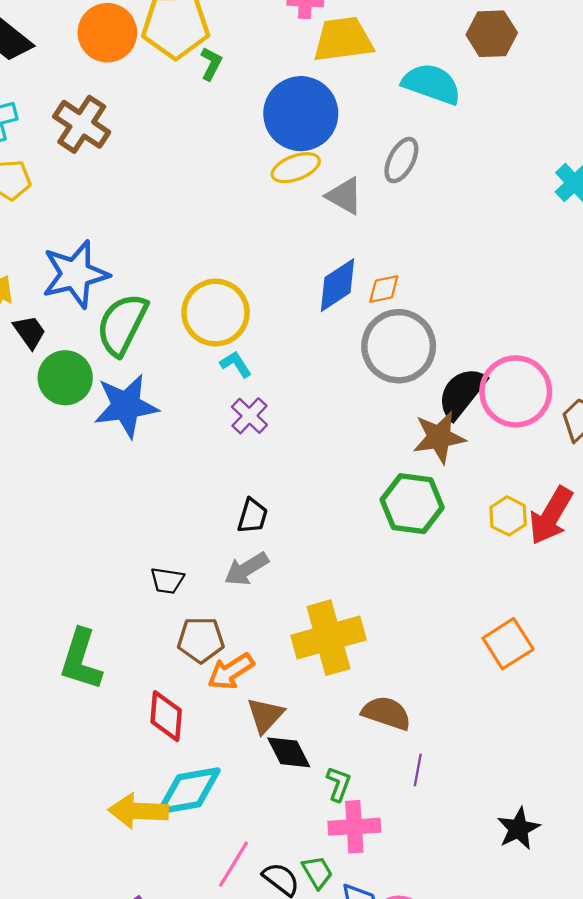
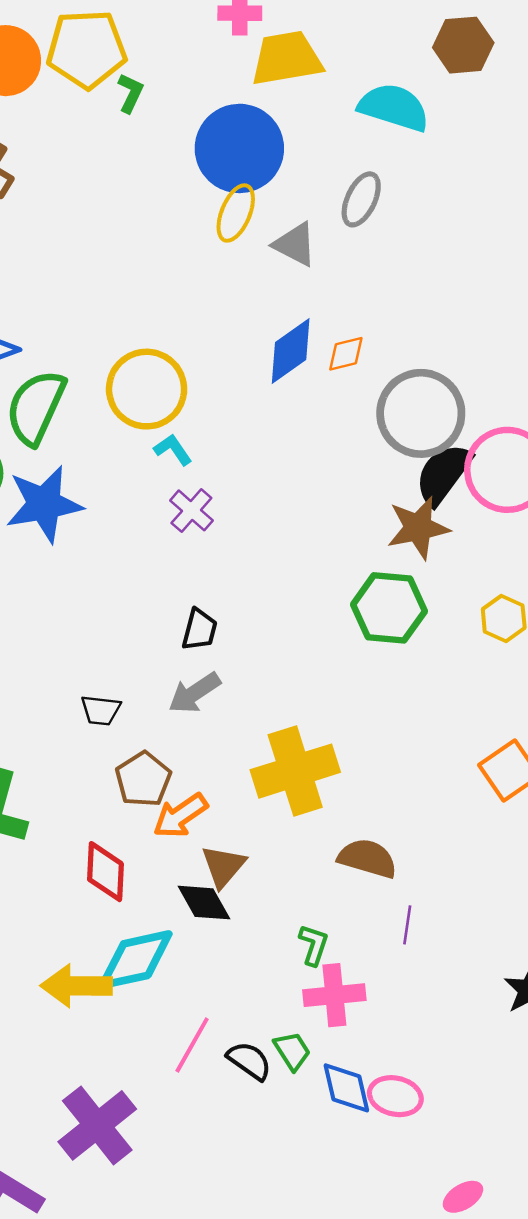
yellow ellipse: (296, 168) -> (236, 213), turned -45
gray circle: (399, 346) -> (421, 413), moved
brown pentagon: (201, 640) -> (143, 779), turned -30
black diamond: (289, 752) -> (204, 903), moved

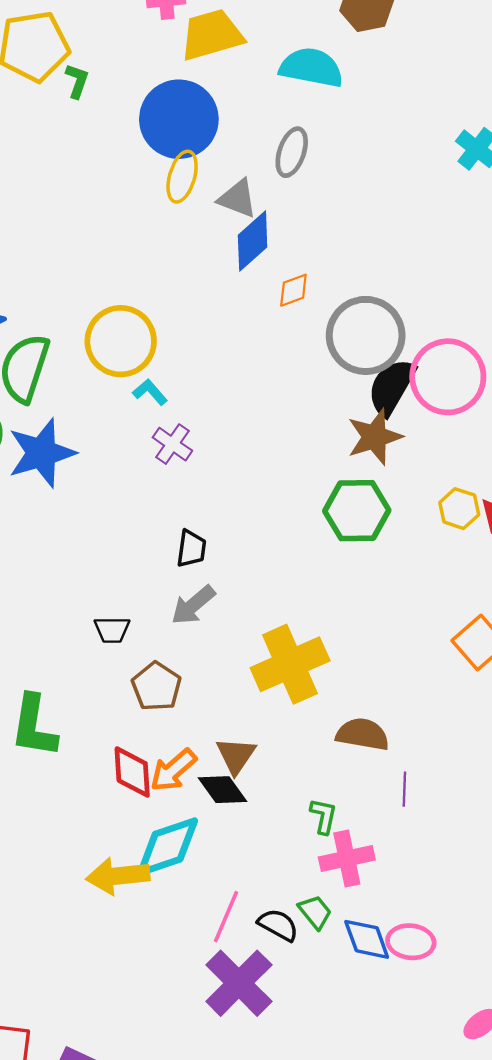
blue diamond: (291, 351) -> (253, 241), moved
orange arrow: (180, 816) -> (173, 770), moved
purple cross: (97, 1125) -> (239, 983), moved

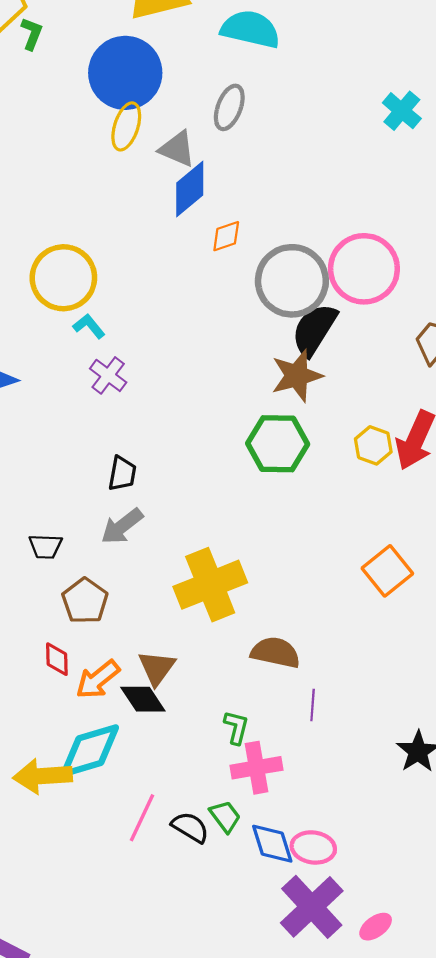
pink circle: (448, 377) -> (364, 269), moved
red diamond: (132, 772) -> (57, 659), moved, size x0.7
purple cross: (239, 983) -> (312, 907), moved

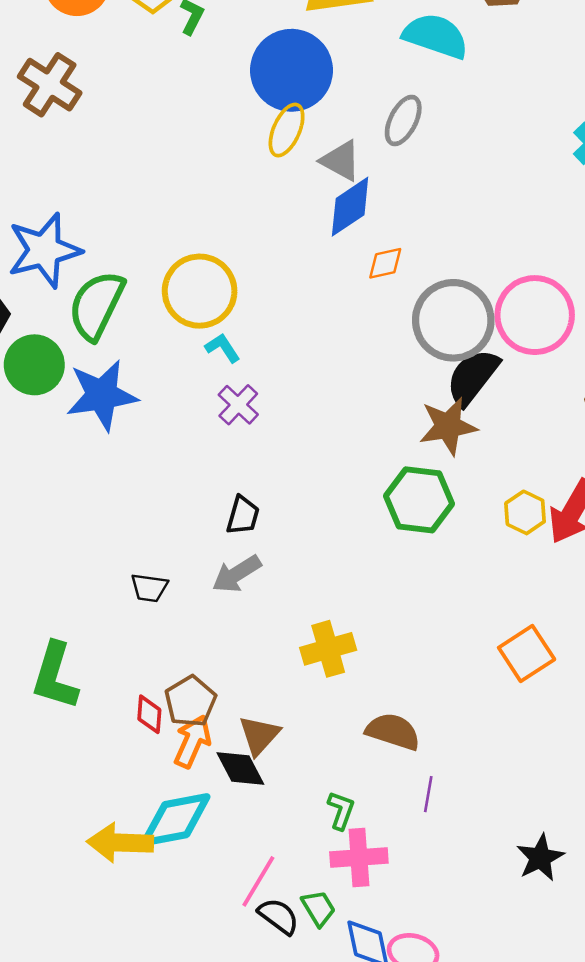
yellow cross: (210, 585) -> (328, 649), size x0.7
brown pentagon: (85, 601) -> (190, 701), moved
orange arrow: (98, 679) -> (192, 741), turned 147
pink line: (142, 818) -> (258, 881), moved

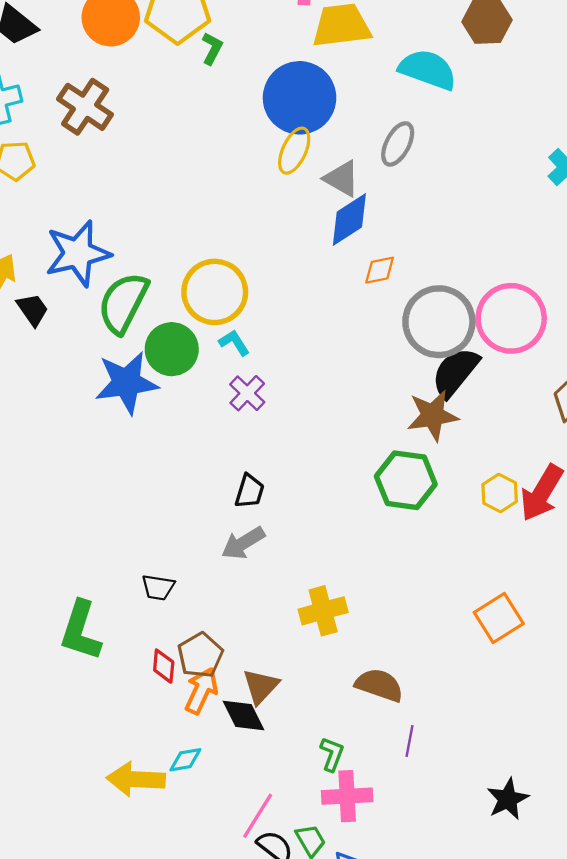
green circle: (34, 365) -> (172, 349), moved
black trapezoid: (149, 588) -> (158, 587), moved
cyan diamond: (176, 820) -> (185, 760), size x0.5

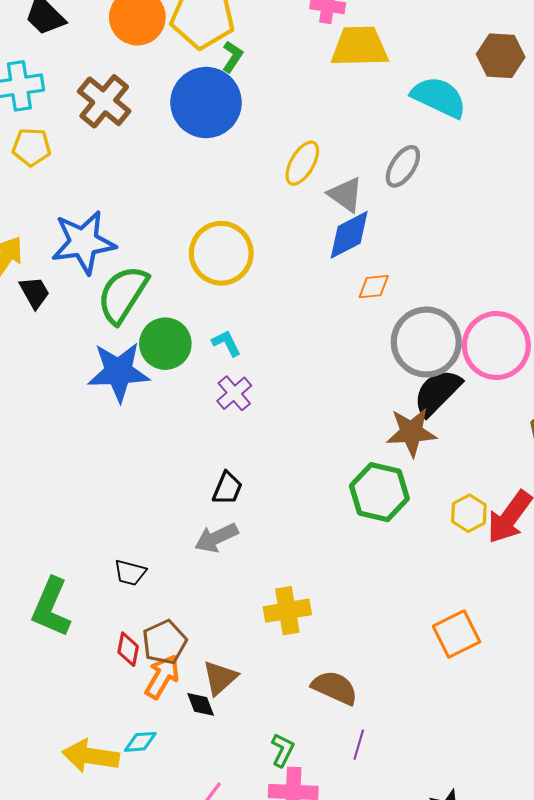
blue circle: (300, 98) -> (206, 103), moved
yellow circle: (215, 292) -> (221, 253), moved
black diamond: (243, 715) -> (201, 704), size x0.7

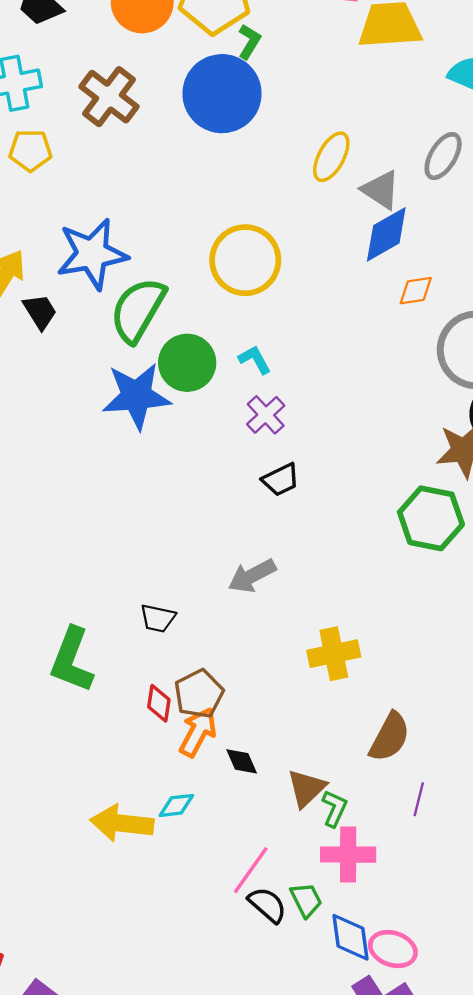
black trapezoid: (227, 488) -> (281, 480), moved, turned 44
brown triangle: (220, 678) -> (306, 788), moved
brown semicircle: (335, 688) -> (390, 737), turned 96

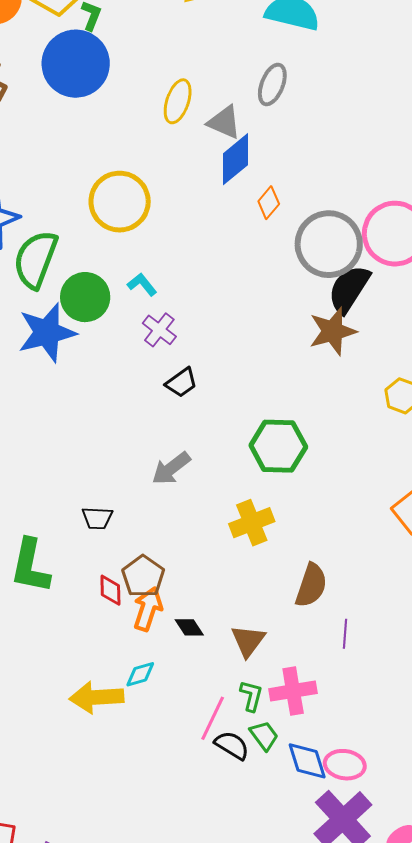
orange diamond: (416, 291) -> (269, 203), turned -32
green hexagon: (431, 518) -> (278, 446), moved
green L-shape: (334, 808) -> (251, 696), moved

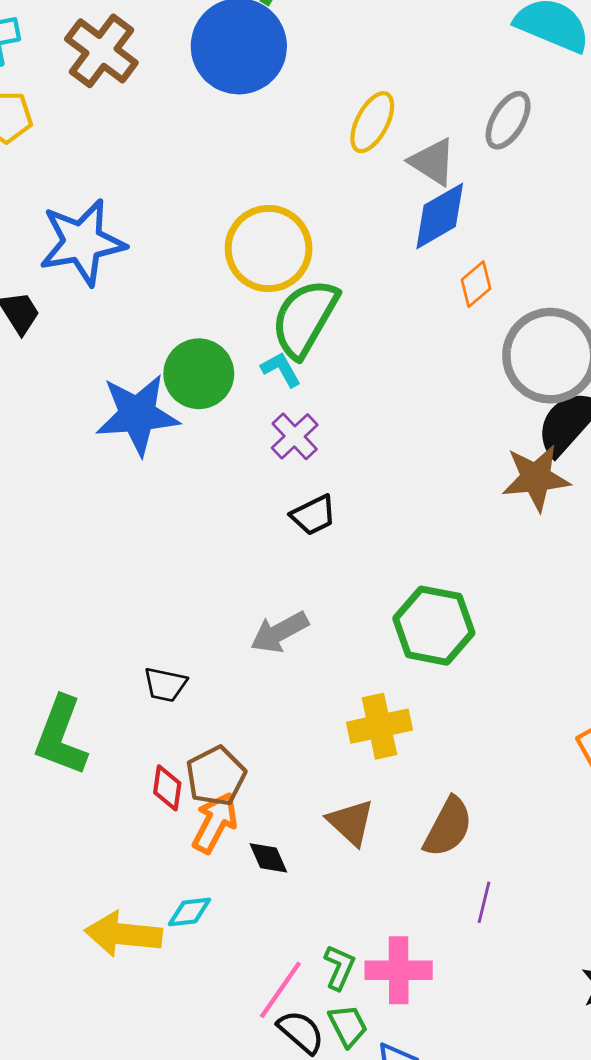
green semicircle: (36, 259) -> (305, 318), moved
brown triangle: (248, 641) -> (351, 822), moved, turned -33

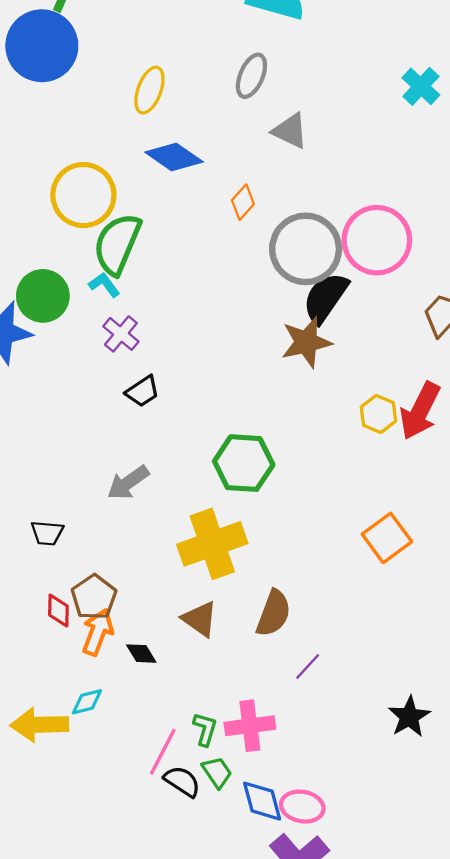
gray triangle: (433, 162) -> (290, 131), moved
blue diamond: (440, 216) -> (174, 157), moved, turned 72
yellow cross: (379, 726) -> (212, 544), size x1.4
purple line: (484, 902) -> (308, 667), turned 36

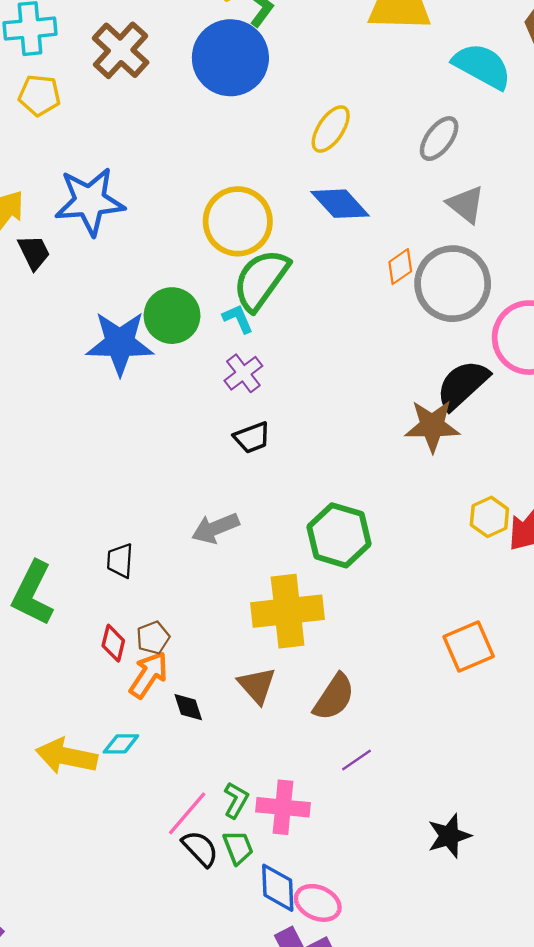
gray circle: (306, 249) -> (453, 284), moved
black trapezoid: (47, 533) -> (120, 561), turned 76
brown pentagon: (94, 597) -> (153, 638), size x0.7

